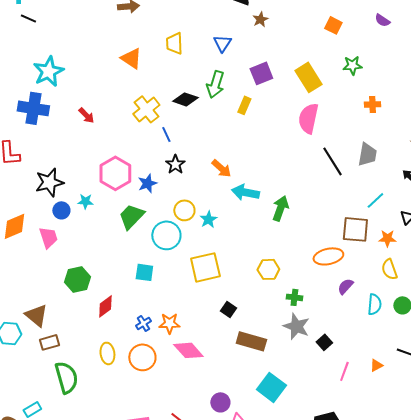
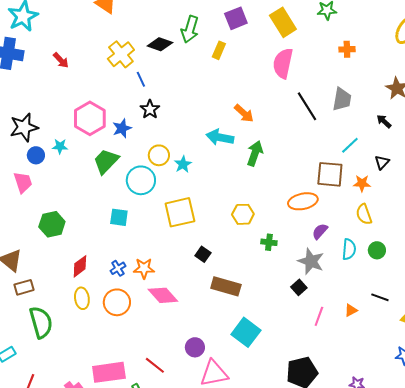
orange arrow: (221, 168) -> (244, 113), moved
red diamond: (105, 306) -> (80, 266), moved
gray star: (296, 326) -> (311, 261), moved

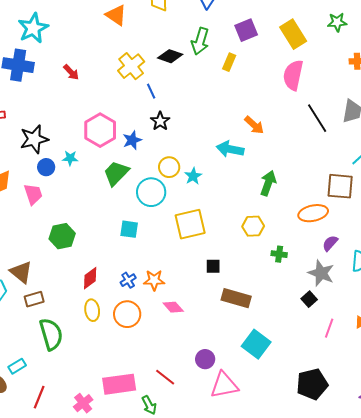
green arrow: (255, 153) -> (268, 183), moved
black square: (203, 254) -> (213, 266), turned -35
pink diamond: (163, 295) -> (173, 307), size x0.7

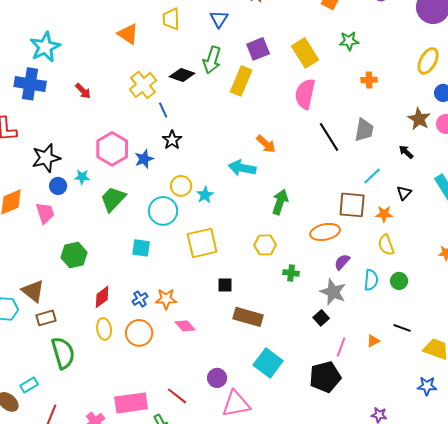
yellow rectangle: (229, 62) -> (241, 81), size x1.6
green trapezoid: (116, 173) -> (113, 199), moved
black pentagon: (312, 384) -> (325, 377), moved

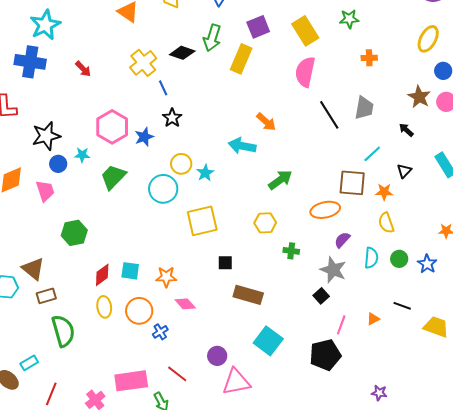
green arrow: (280, 202) -> (280, 180), turned 35
cyan square: (141, 248) -> (130, 271), moved
blue cross: (140, 299) -> (160, 332), moved
blue star: (427, 386) -> (427, 264), moved, turned 30

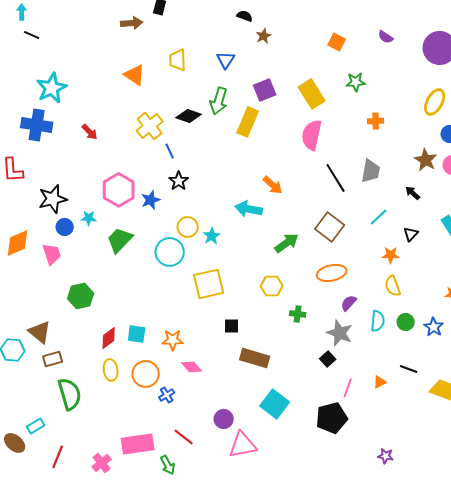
brown square: (352, 183) -> (330, 227), moved, turned 32

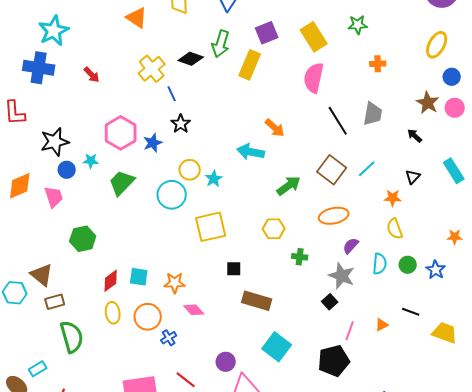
cyan line: (379, 217) -> (367, 169), moved

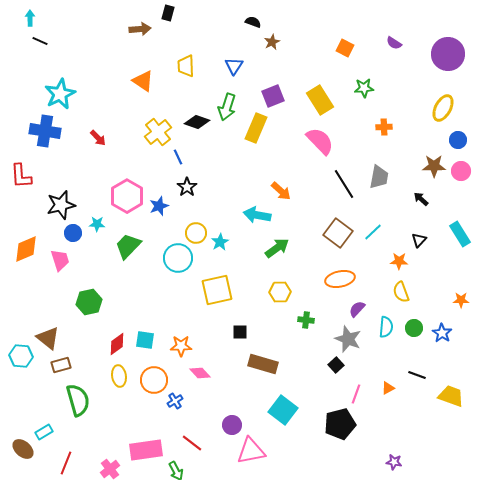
pink semicircle: (314, 78) -> (320, 141), turned 124
brown star: (428, 103) -> (434, 166), turned -30
green arrow: (289, 186) -> (277, 248), moved

